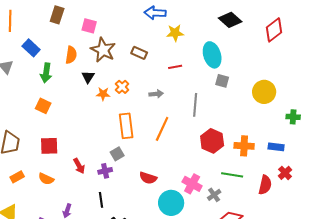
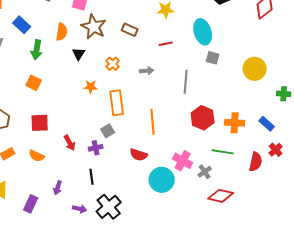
orange star: (103, 94) -> (91, 87), moved
orange line: (162, 129) -> (153, 122), moved, turned -30
blue rectangle: (276, 147) -> (267, 124), turned 35

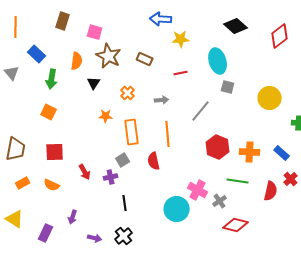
gray line: (186, 82) -> (201, 111), turned 35
orange line: (153, 122) -> (168, 134), moved
red semicircle: (139, 155) -> (154, 161), moved, turned 60
black line: (92, 177) -> (125, 203), moved
black cross: (109, 207) -> (124, 236), size x0.7

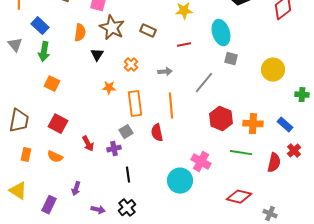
green arrow: (52, 79) -> (44, 52), moved
red square: (55, 152) -> (58, 124), turned 30
orange rectangle: (23, 183) -> (26, 155), turned -48
gray cross: (220, 201) -> (270, 214), moved, turned -32

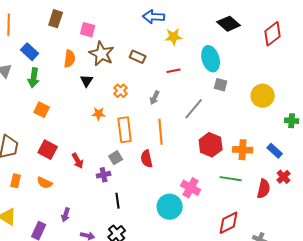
gray arrow: (165, 72) -> (155, 98), turned 120
red arrow: (88, 144) -> (78, 161), moved
red diamond: (239, 197) -> (229, 223), turned -40

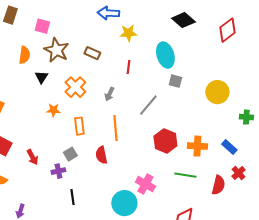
red line: (174, 71) -> (128, 67), turned -72
orange cross: (121, 91) -> (75, 87), size x1.5
orange rectangle: (125, 130) -> (79, 126), size x0.7

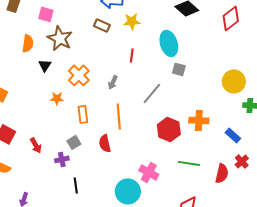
brown rectangle: (92, 53) -> (102, 25), moved
yellow circle: (217, 92) -> (234, 81), moved
orange cross: (197, 146) -> (199, 120), moved

